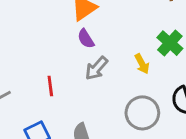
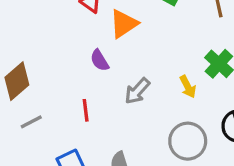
purple semicircle: (86, 39) -> (100, 60), moved

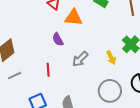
orange triangle: (124, 24) -> (73, 18), turned 36

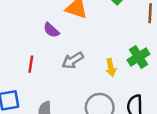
purple semicircle: (58, 39) -> (51, 30), turned -32

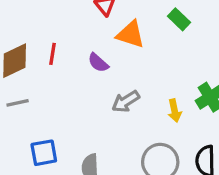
red line: (31, 64) -> (53, 54), moved

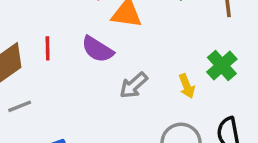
purple semicircle: (98, 63) -> (97, 49), size x1.4

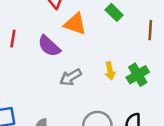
yellow arrow: (187, 86) -> (110, 71), moved

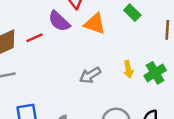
red line: (13, 39) -> (34, 38), turned 56
purple semicircle: (49, 46) -> (59, 21), moved

